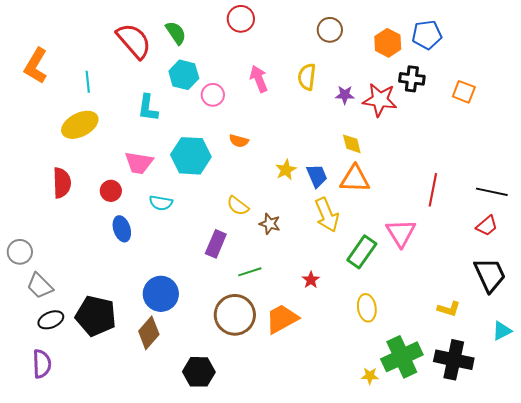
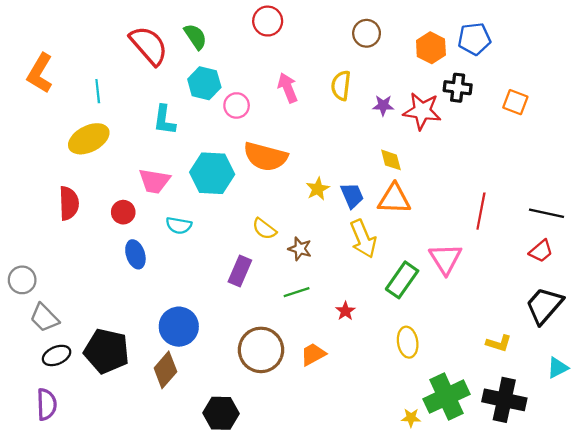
orange semicircle: (239, 141) -> (265, 157), size x2.0
green line: (250, 272) -> (297, 292), moved
black trapezoid: (490, 275) -> (544, 305), turned -114
orange trapezoid: (282, 319) -> (313, 354), size x0.7

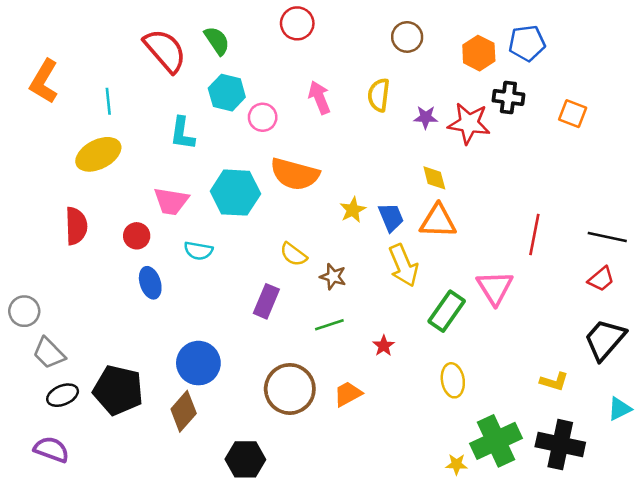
purple semicircle: (47, 404) -> (51, 449), turned -68

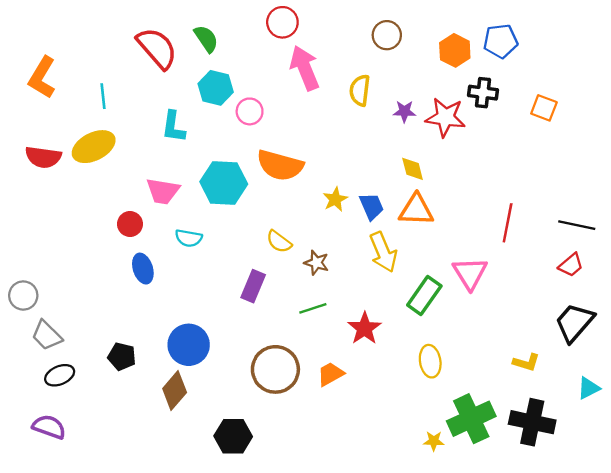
pink arrow: (319, 97) -> (305, 68), moved, size x1.4
red semicircle: (76, 226) -> (43, 157), moved, turned 100
red star: (384, 346) -> (365, 328), size x1.6
black pentagon: (118, 390) -> (122, 357), moved, size x0.6

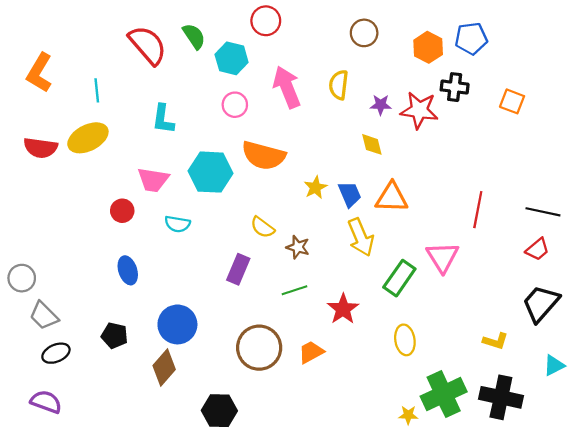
pink arrow: (305, 68) -> (287, 87), moved
cyan hexagon: (216, 88) -> (232, 58), moved
yellow diamond: (413, 169) -> (372, 144), moved
blue ellipse: (143, 269) -> (128, 270), moved

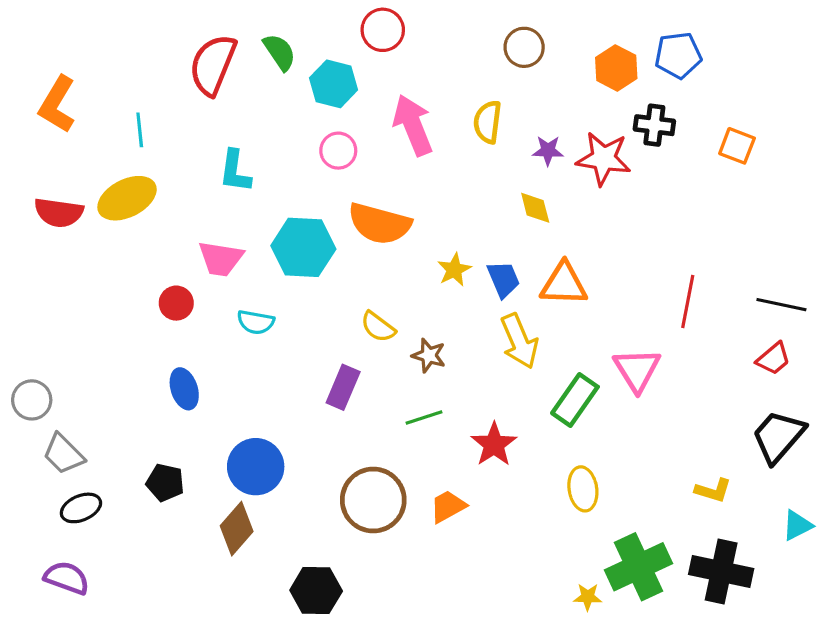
red semicircle: (148, 45) -> (213, 65), turned -117

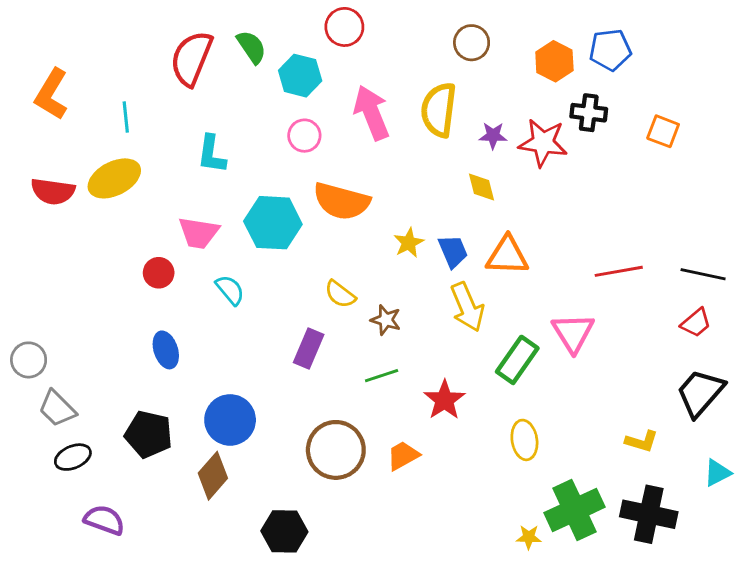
yellow semicircle: (488, 122) -> (439, 110), size x1.4
red line: (688, 301) -> (619, 271), turned 69
cyan semicircle: (256, 322) -> (230, 290), turned -140
black pentagon: (165, 483) -> (149, 434), size x1.4
purple semicircle: (67, 578) -> (104, 520), moved

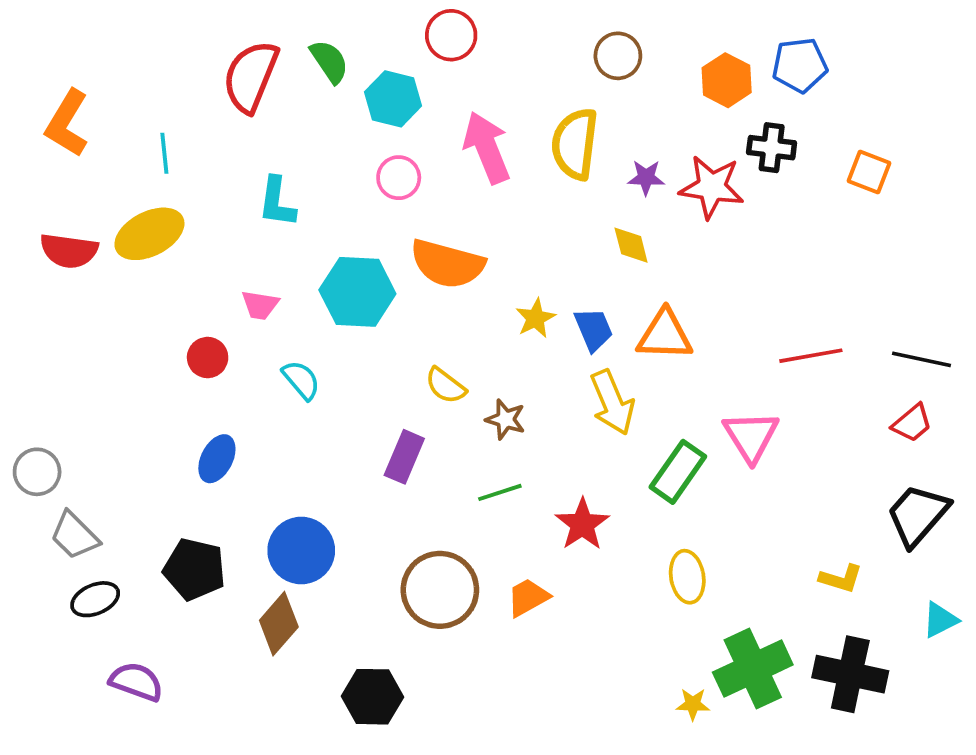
pink trapezoid: (199, 233) -> (260, 305), size x0.7
blue ellipse: (166, 350) -> (217, 459), turned 45

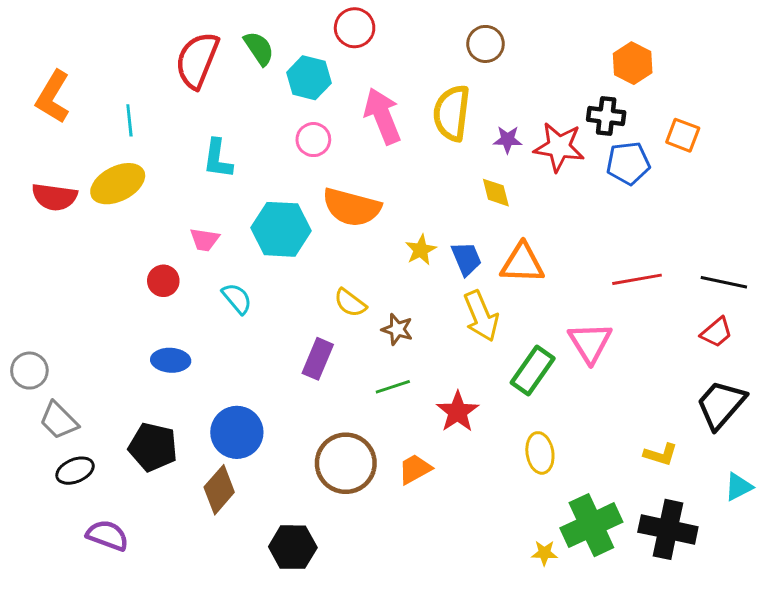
blue pentagon: (800, 65) -> (628, 163), moved
orange hexagon: (727, 80) -> (633, 63), moved
blue ellipse: (217, 459) -> (171, 360), turned 66

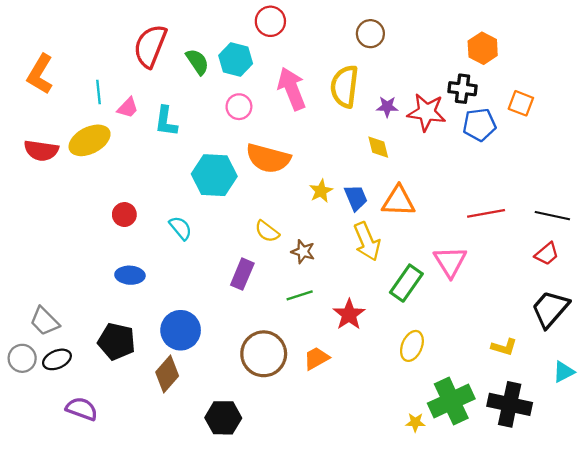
green semicircle: (259, 48) -> (197, 62), moved
pink trapezoid: (204, 240) -> (128, 108), moved, turned -55
gray circle: (29, 371) -> (22, 358), moved
yellow ellipse: (540, 453) -> (412, 346), turned 32

